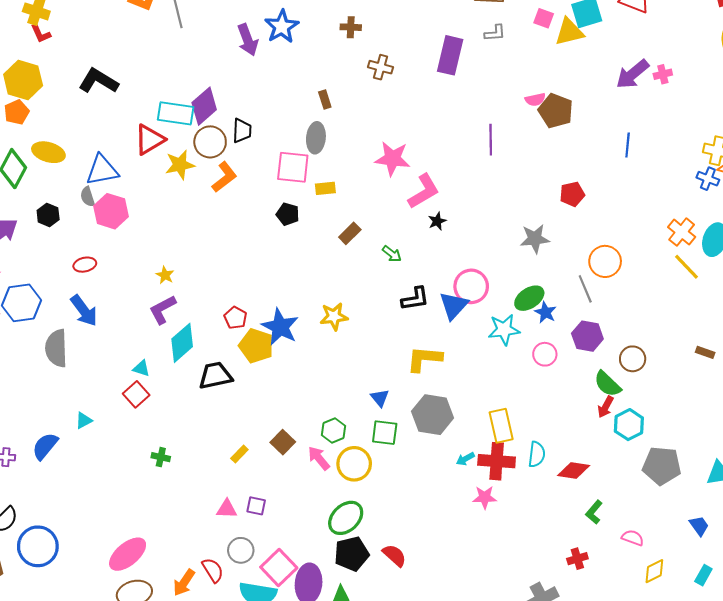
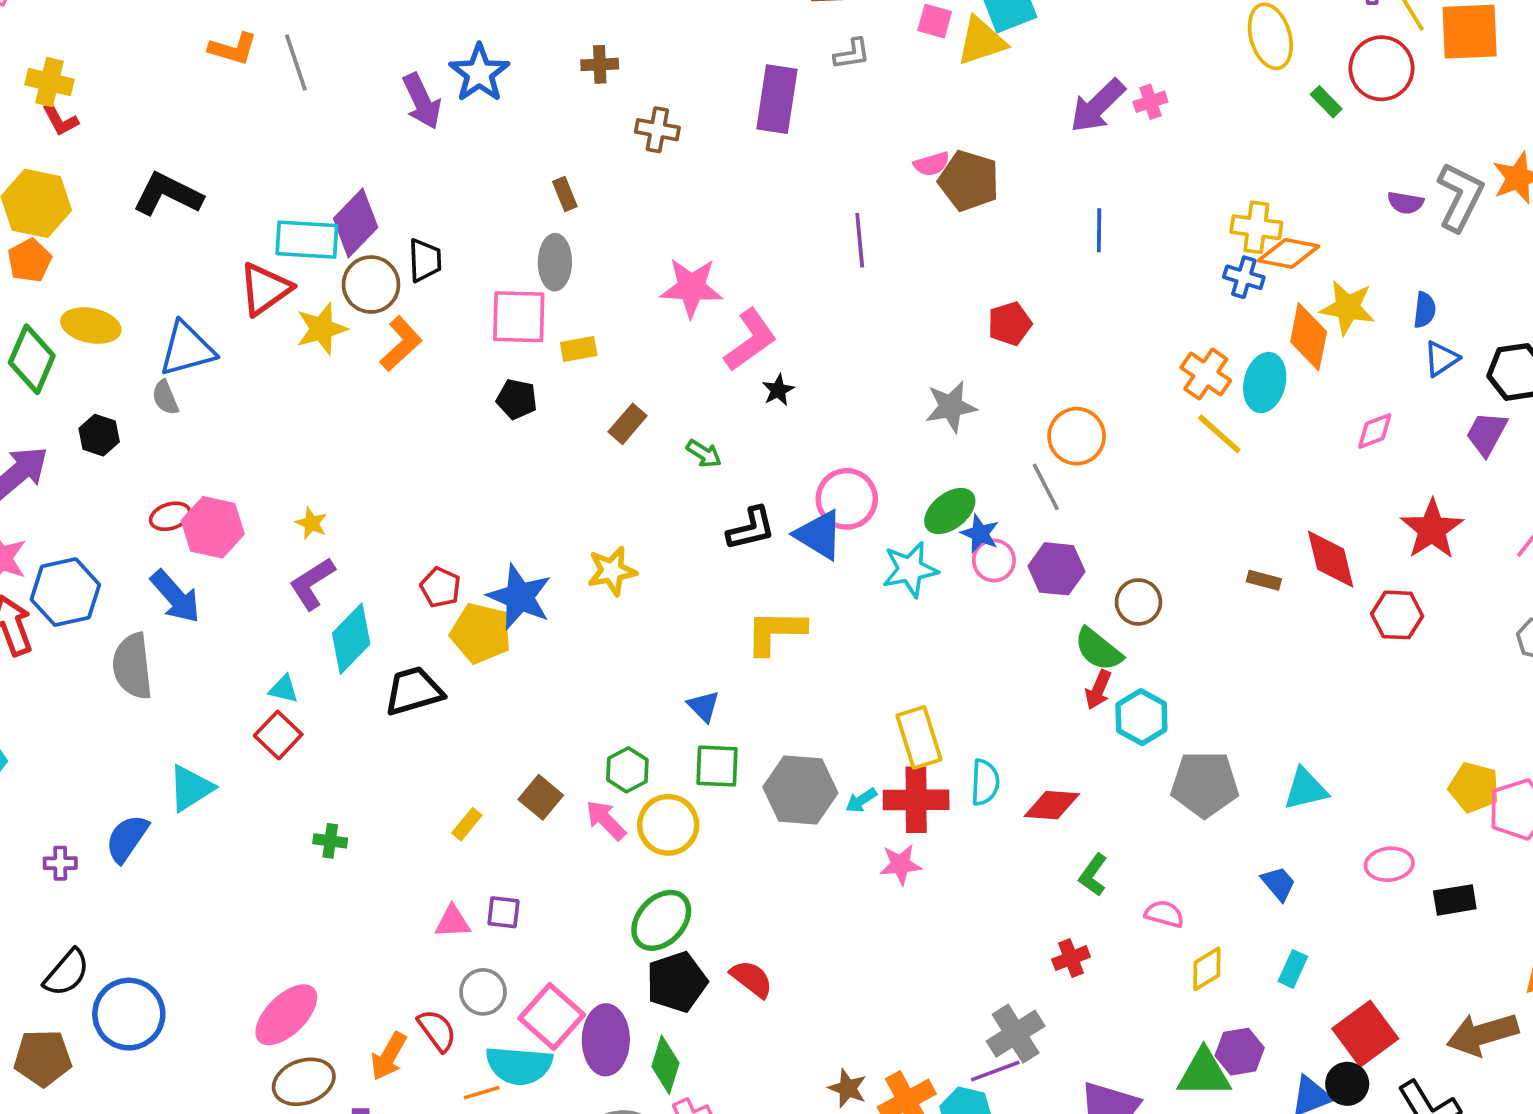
pink hexagon: (111, 211) -> (213, 527), moved
blue triangle: (454, 306) -> (819, 535), turned -36
pink circle: (545, 354) -> (994, 560), moved
gray hexagon: (433, 415) -> (800, 790), moved
cyan triangle: (84, 420) -> (191, 788), size x1.6

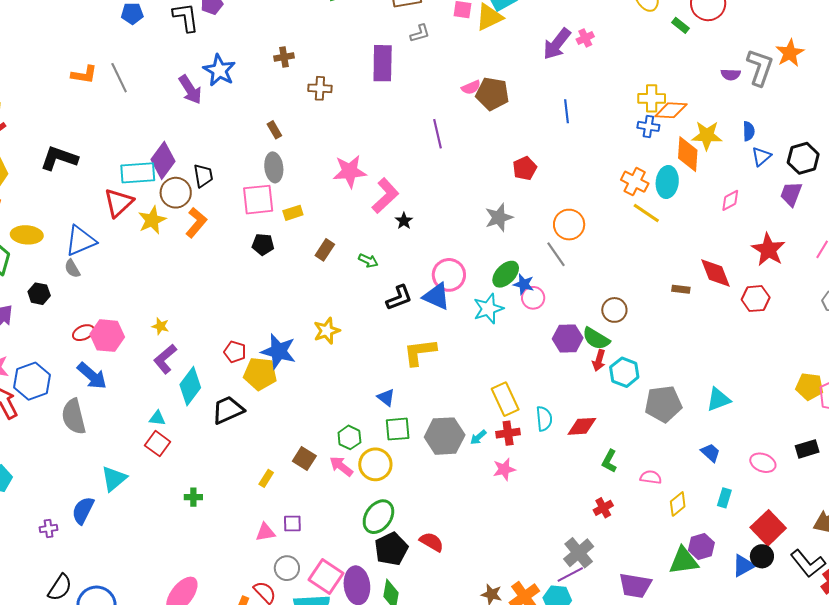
purple hexagon: (1057, 569) -> (568, 338), moved
red cross: (916, 800) -> (508, 433), size x0.7
pink ellipse: (1389, 864) -> (763, 463), moved, turned 35

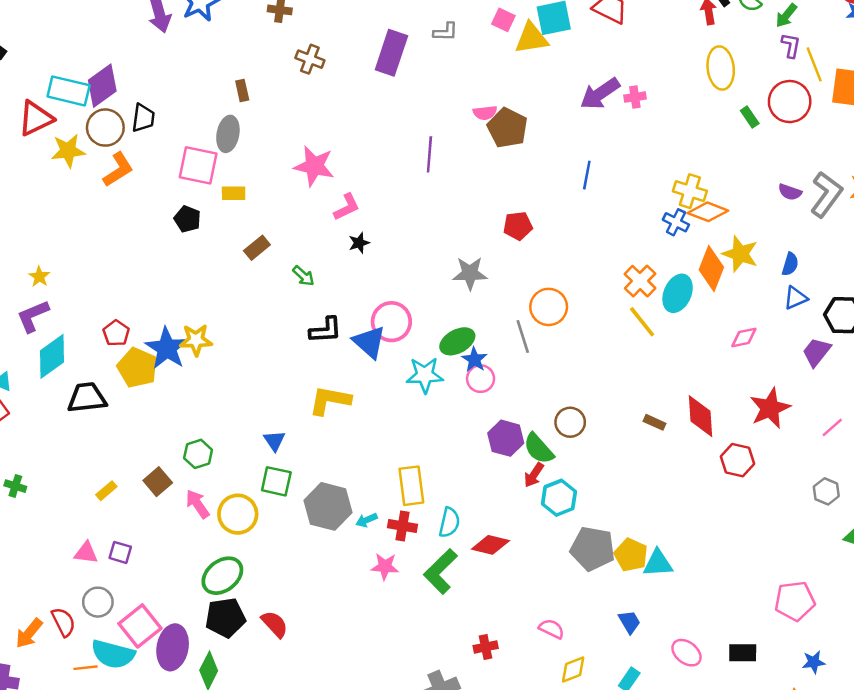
pink L-shape: (385, 196) -> (347, 207), size x0.7
yellow star: (327, 331) -> (196, 340), moved
yellow pentagon: (809, 387) -> (631, 555), moved
green hexagon: (349, 437) -> (198, 454), moved
green L-shape: (609, 461) -> (440, 571), moved, size x1.6

